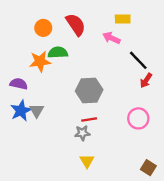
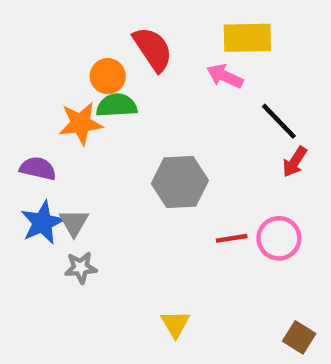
yellow rectangle: (123, 19) -> (247, 38), size x1.5
orange circle: (43, 28) -> (108, 76), moved
red line: (89, 120) -> (232, 238), moved
gray star: (82, 133) -> (81, 268), moved

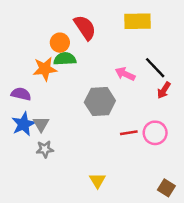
pink arrow: (225, 76) -> (125, 74), moved

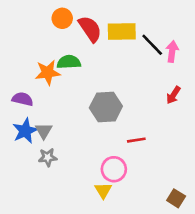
yellow rectangle: (138, 21) -> (122, 32), moved
orange circle: (60, 43) -> (62, 18), moved
black line: (155, 68) -> (152, 45), moved
pink arrow: (125, 74) -> (172, 51), moved, turned 72
pink circle: (155, 133) -> (114, 169), moved

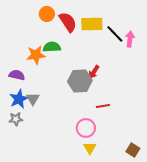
red arrow: (173, 95) -> (94, 72), moved
gray star: (48, 157) -> (16, 119), moved
yellow triangle: (103, 190) -> (90, 148), moved

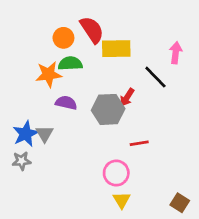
orange circle: (47, 14) -> (63, 38), moved
yellow rectangle: (92, 24) -> (116, 49), moved
black line: (115, 34) -> (155, 77), moved
purple semicircle: (17, 75) -> (66, 103), moved

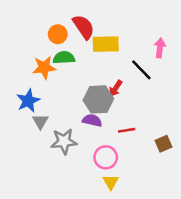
purple semicircle: (66, 103) -> (92, 120), moved
blue star: (26, 134) -> (28, 101), moved
gray star: (22, 161) -> (64, 141), moved, size x1.5
brown square: (180, 203) -> (164, 144), moved, turned 35

